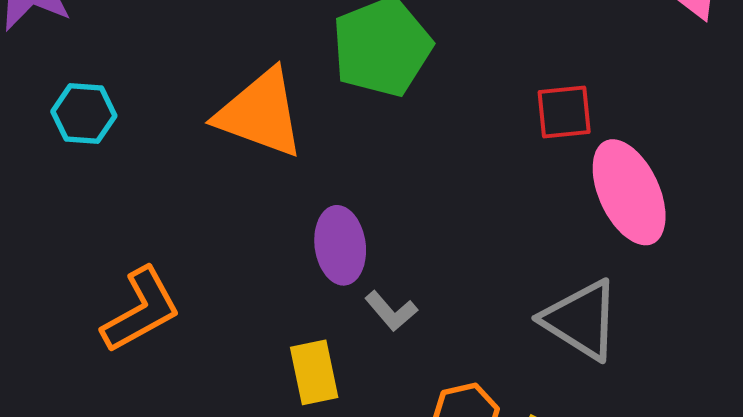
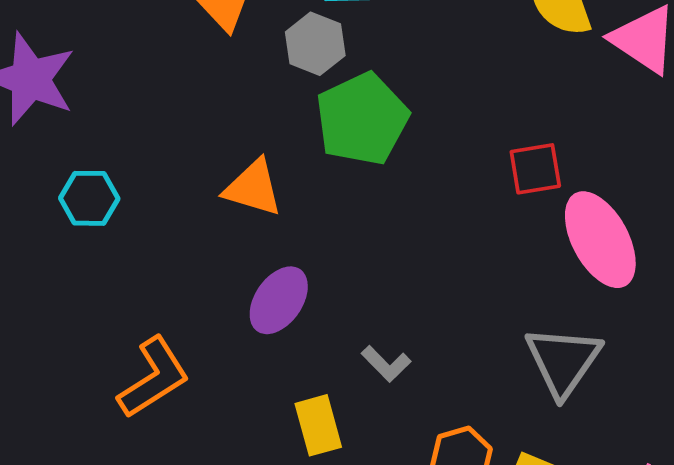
orange triangle: (260, 113) -> (253, 188), size x0.7
purple ellipse: (340, 245) -> (279, 300), moved, turned 46
gray triangle: (581, 320) -> (563, 361), turned 36

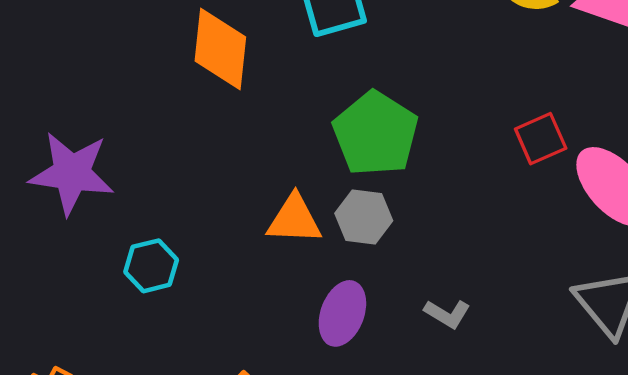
gray hexagon: (315, 44) -> (364, 217), moved
gray L-shape: (386, 364) -> (447, 314), moved

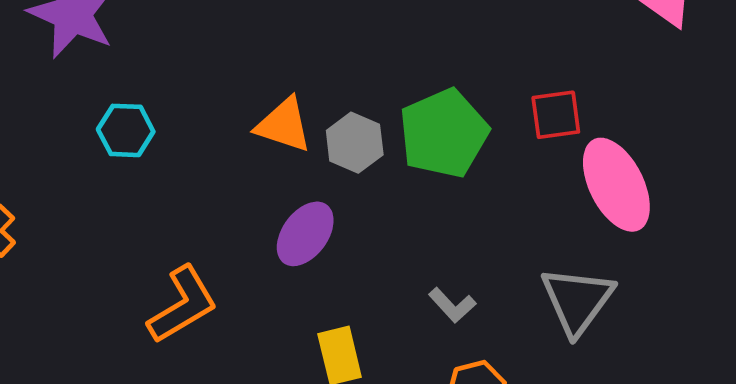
green pentagon: (376, 134) -> (444, 133), moved
gray L-shape: (447, 314) -> (452, 305), moved

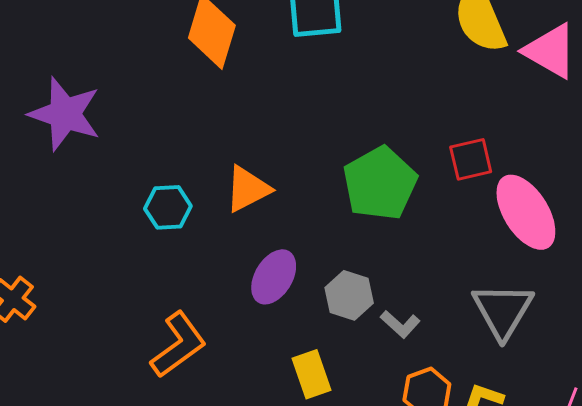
orange triangle: (284, 125) -> (248, 189), turned -40
cyan hexagon: (126, 130) -> (168, 207), moved
gray hexagon: (355, 143) -> (349, 295), moved

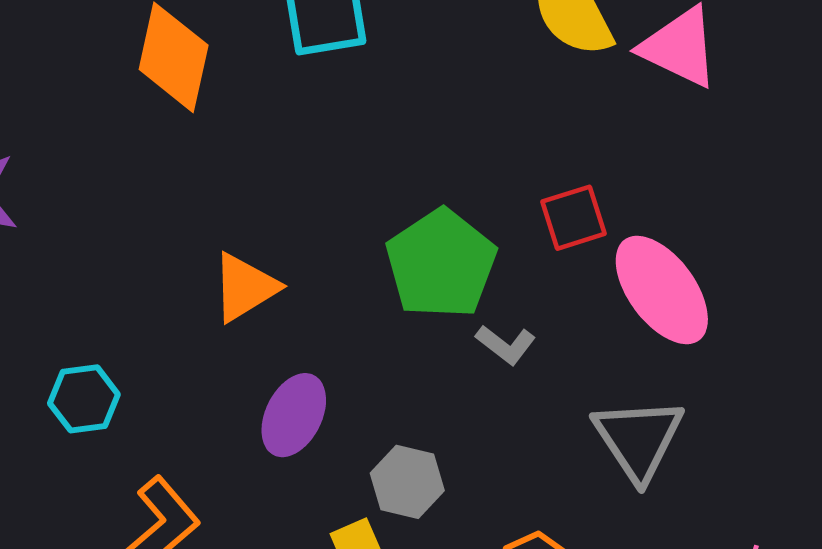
cyan hexagon: (168, 207) -> (84, 399), moved
gray hexagon: (349, 295) -> (407, 482), moved
gray L-shape: (400, 324) -> (506, 345), moved

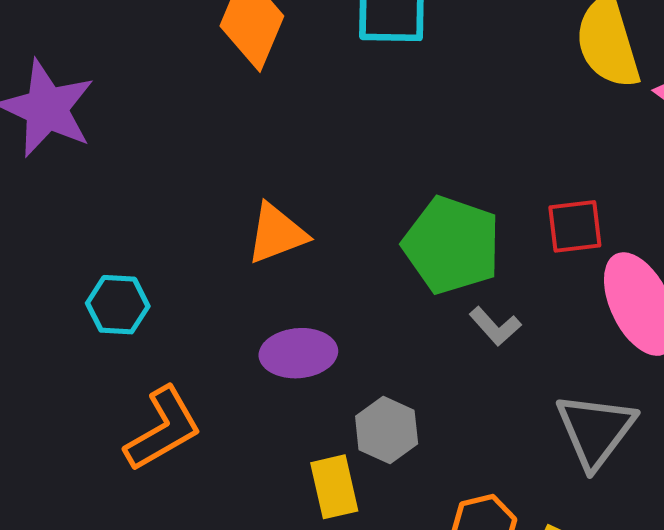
green pentagon: (441, 264) -> (452, 245), turned -30
purple ellipse: (294, 415) -> (298, 353), turned 48

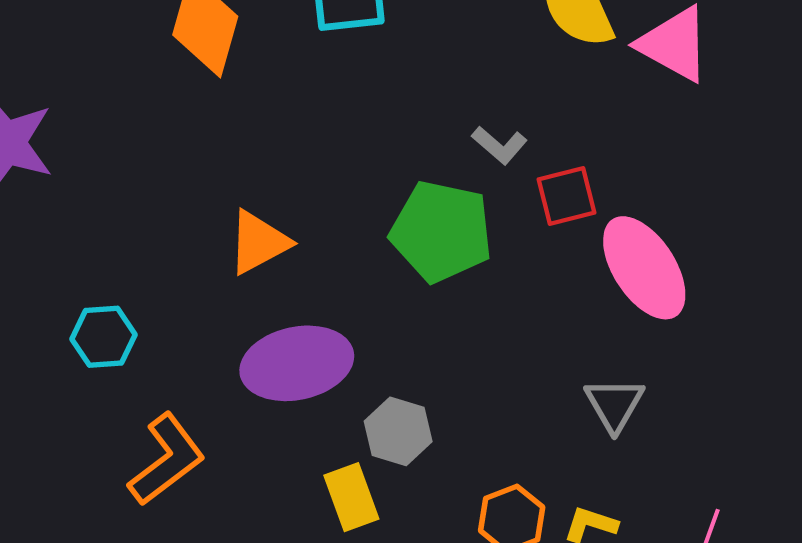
gray L-shape: (495, 326) -> (500, 145), moved
purple ellipse: (298, 353) -> (297, 363), size x1.4
gray triangle: (595, 430) -> (614, 404), size x0.7

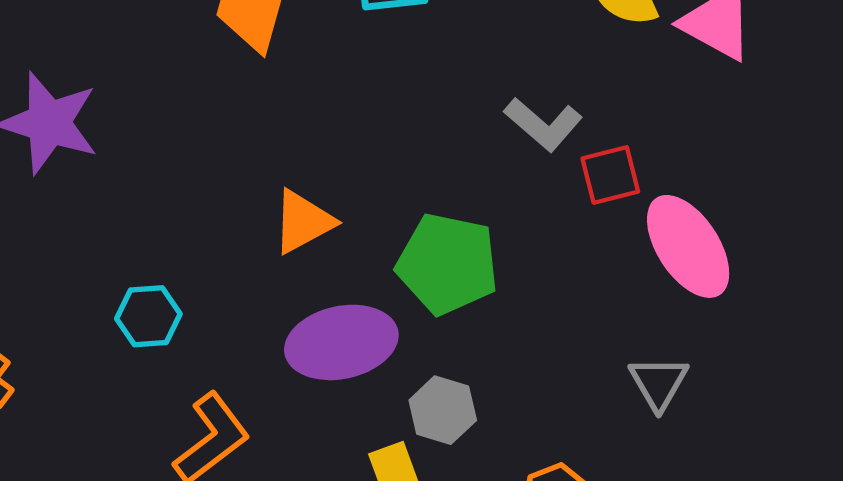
gray L-shape: (500, 145) -> (543, 124), size x1.4
green pentagon: (441, 231) -> (447, 264), moved

